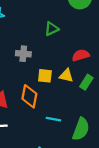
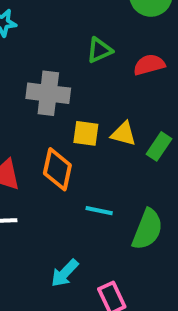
gray cross: (23, 54) -> (48, 93), size x1.5
red semicircle: (81, 55) -> (149, 65), moved

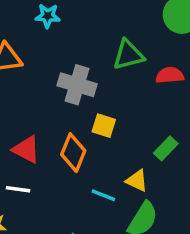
green triangle: (99, 50) -> (128, 55), size x1.4
yellow triangle: (124, 134) -> (137, 181), moved

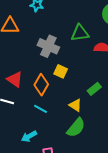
cyan line: (103, 195) -> (40, 109), moved

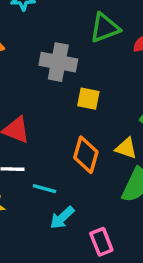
orange diamond: (41, 85) -> (86, 155), moved
cyan line: (40, 109) -> (45, 189), moved

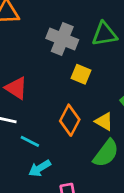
green triangle: (105, 28) -> (104, 34), moved

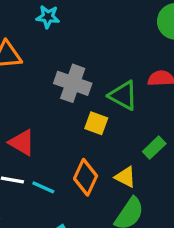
green triangle: (104, 34) -> (123, 95), moved, turned 40
cyan line: (30, 141) -> (43, 187), moved

